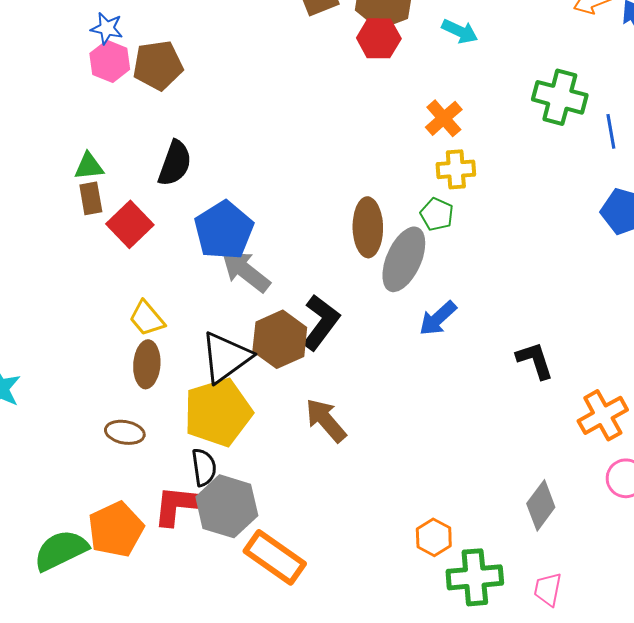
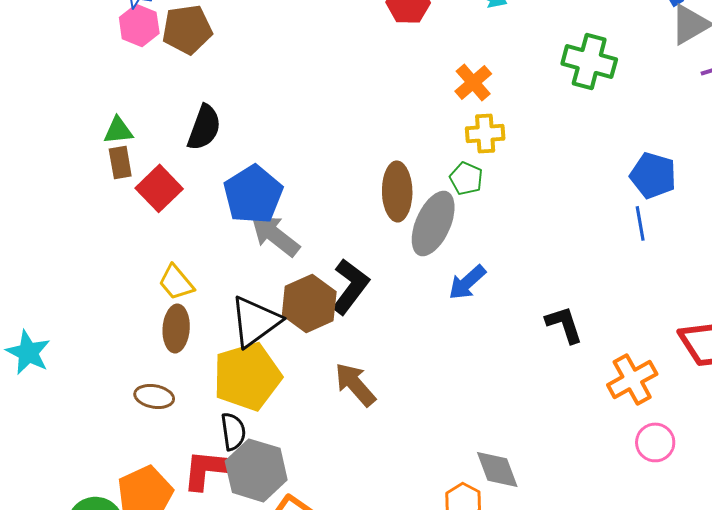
blue line: (611, 131) -> (640, 223), moved
gray diamond: (541, 505) -> (497, 469), moved, turned -57

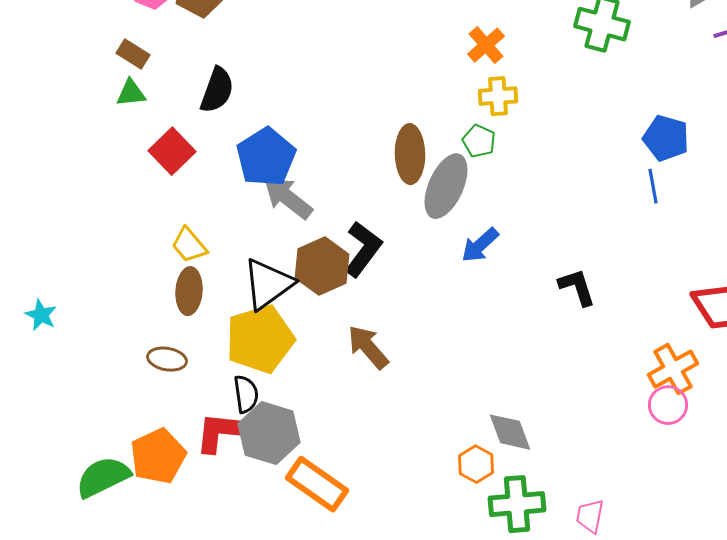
brown rectangle: (120, 162) -> (133, 54), moved, turned -48
cyan star: (28, 352) -> (41, 315), size x0.7
orange cross: (632, 379) -> (673, 369), moved

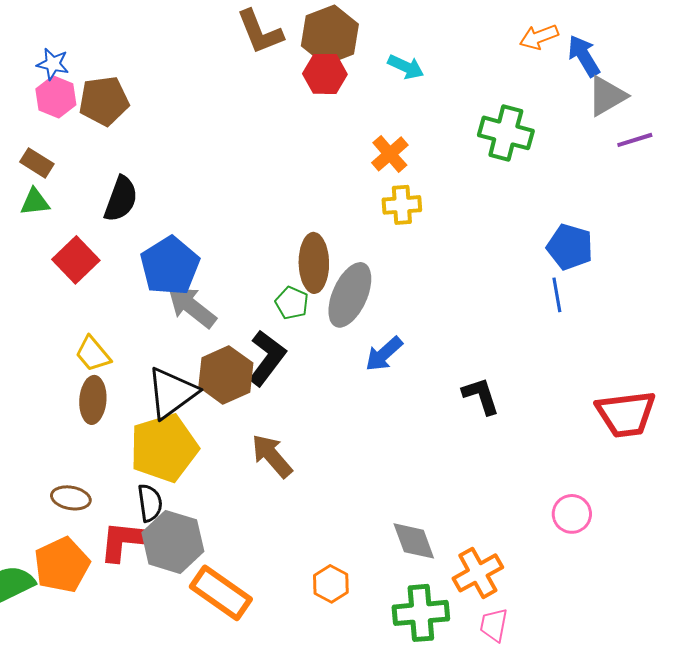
green pentagon: (479, 141) -> (292, 303), moved
brown ellipse: (167, 359) -> (71, 498), moved
orange cross: (673, 369) -> (478, 573), moved
orange hexagon: (476, 464) -> (331, 584), moved

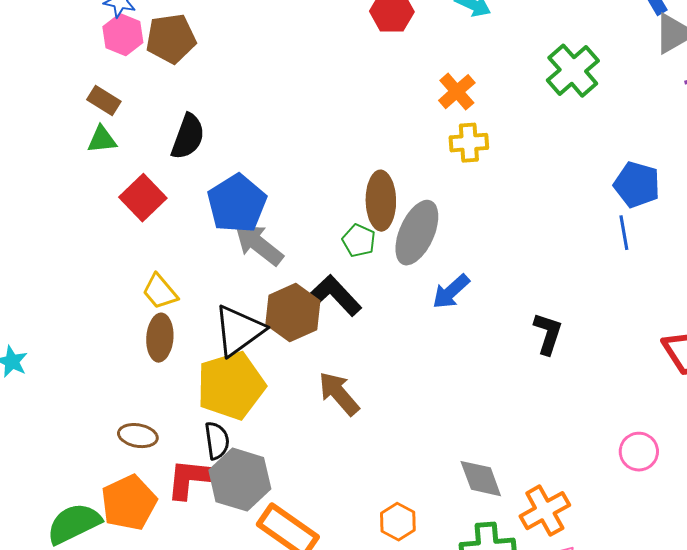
green cross: (506, 133) -> (573, 71), turned 34
black L-shape: (267, 358) -> (334, 296), turned -80
black L-shape: (481, 396) -> (548, 334), turned 36

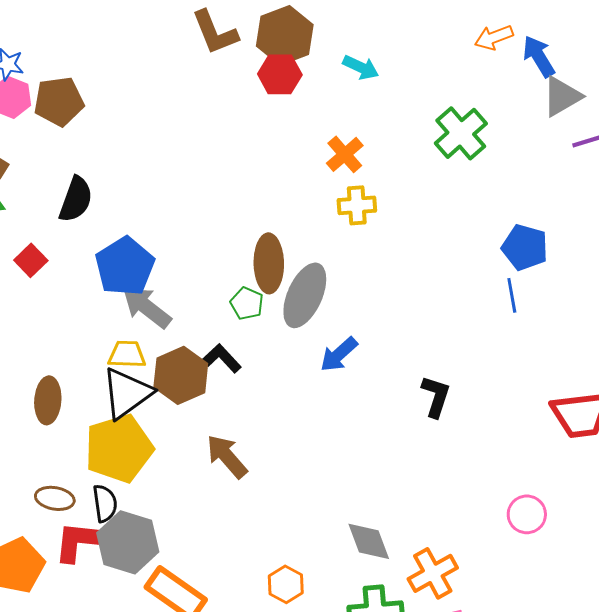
red square: (143, 198) -> (31, 260), size x0.7
yellow trapezoid: (160, 292) -> (127, 354), moved, turned 132
black L-shape: (334, 296) -> (222, 358), size x0.7
brown ellipse: (138, 436) -> (55, 498), moved

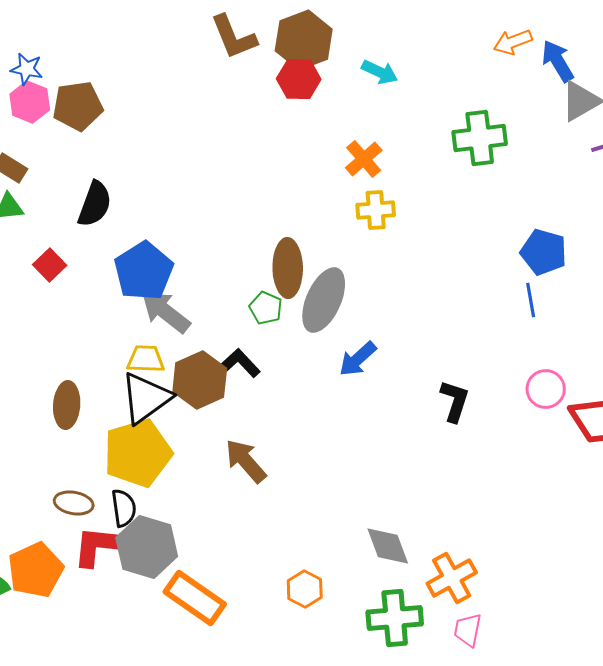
green cross: (461, 133) -> (480, 138), turned 34
pink circle: (527, 514) -> (546, 389), moved

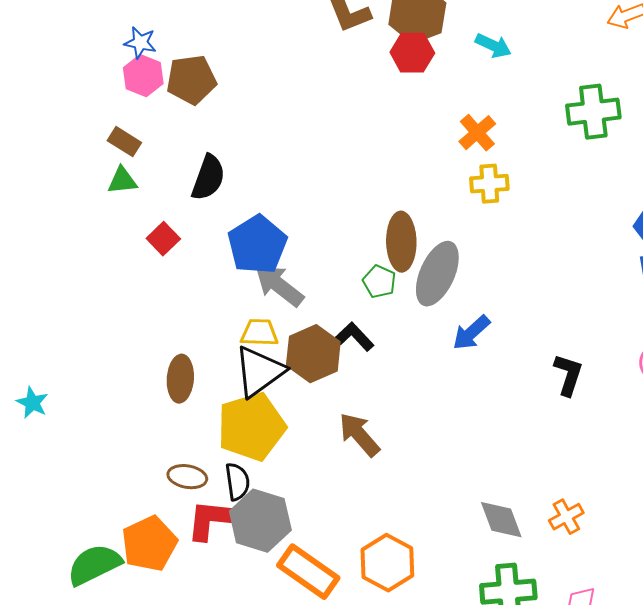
orange cross: (452, 578) -> (566, 517), moved, size x0.7
orange hexagon: (305, 589) -> (387, 563), moved, size x1.5

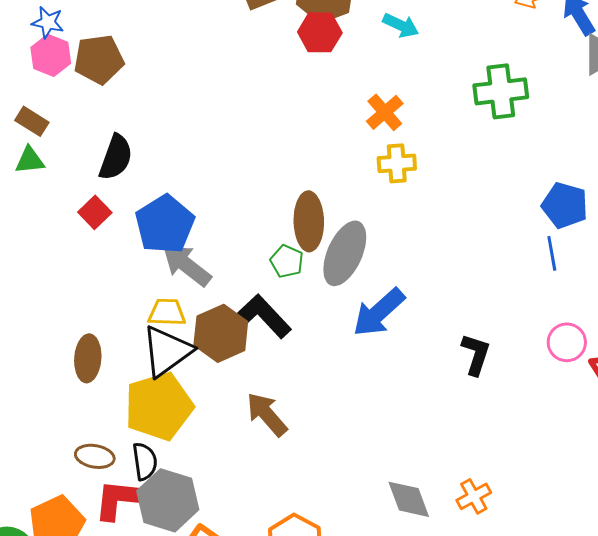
red square: (163, 239) -> (95, 212), moved
blue arrow: (471, 333) -> (379, 312), size x1.4
black L-shape: (354, 337) -> (262, 316), size x1.5

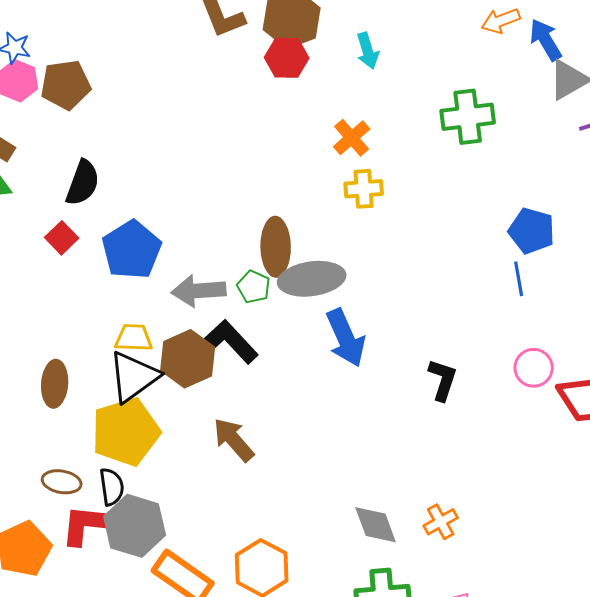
cyan arrow: (401, 25) -> (368, 51), turned 48
gray ellipse: (345, 253) -> (312, 279), turned 58
gray arrow: (187, 265) -> (199, 291), moved, turned -42
blue arrow: (379, 312) -> (346, 338), turned -72

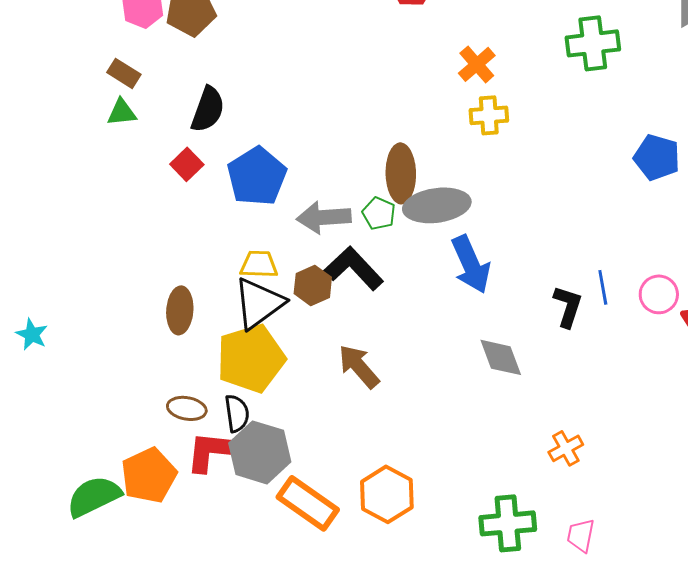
blue line: (519, 279) -> (603, 287), moved
brown hexagon: (188, 359) -> (313, 285), size x0.7
gray diamond: (376, 525) -> (501, 357), moved

